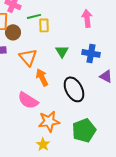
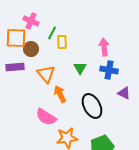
green line: (34, 16) -> (52, 33), turned -48
pink arrow: (87, 18) -> (104, 47), moved

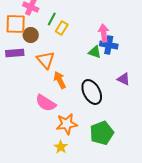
yellow rectangle: (62, 42) -> (62, 28), turned 32
green triangle: (80, 68) -> (95, 52), moved, turned -40
blue cross: (109, 70) -> (109, 45), moved

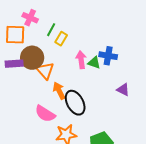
pink arrow: (104, 33) -> (81, 60), moved
brown circle: (31, 35) -> (32, 58), moved, size x1.5
black ellipse: (92, 92) -> (75, 103), moved

